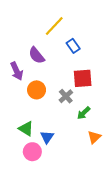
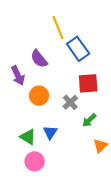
yellow line: (54, 26) -> (58, 28), turned -65
blue rectangle: (73, 46) -> (78, 49), size x1.5
blue triangle: (47, 137) -> (50, 132), moved

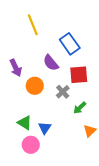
yellow line: (58, 28) -> (33, 25), moved
purple semicircle: (39, 59) -> (51, 63), moved
blue triangle: (50, 132) -> (45, 128), moved

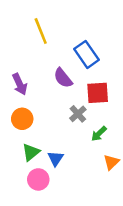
orange circle: (35, 86) -> (22, 119), moved
green triangle: (25, 123) -> (31, 152), turned 49

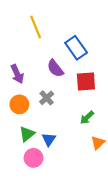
gray cross: (78, 114) -> (47, 98), moved

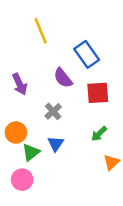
orange circle: (19, 104) -> (16, 132), moved
blue triangle: (49, 139) -> (56, 144), moved
pink circle: (34, 158) -> (22, 180), moved

